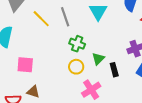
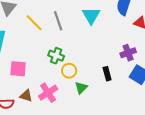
green cross: (77, 44) -> (56, 56), moved
green triangle: (98, 59) -> (81, 88), moved
pink cross: (91, 90) -> (48, 93), moved

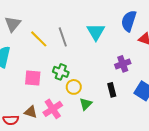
purple cross: (128, 53) -> (123, 64), moved
pink square: (18, 69) -> (33, 78), moved

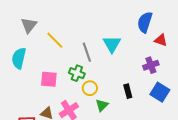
cyan triangle: (96, 32) -> (112, 44), moved
gray line: (63, 37) -> (87, 52), moved
purple cross: (123, 64) -> (151, 65), moved

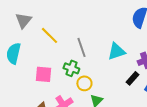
cyan triangle: (112, 44) -> (116, 51), moved, turned 42
black rectangle: (128, 91) -> (132, 78), moved, turned 56

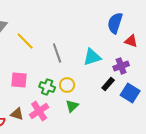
green cross: (71, 68) -> (47, 87), moved
yellow circle: (84, 83) -> (67, 85), moved

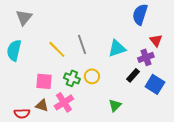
yellow line: (25, 41) -> (57, 49), moved
red triangle: (131, 41) -> (156, 40), moved, turned 32
pink square: (19, 80) -> (44, 81), moved
green triangle: (72, 106) -> (115, 105), moved

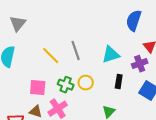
black rectangle: (133, 75) -> (119, 82), moved, turned -32

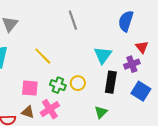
gray line: (76, 51) -> (73, 20), moved
cyan triangle: (111, 55) -> (103, 55), turned -36
black rectangle: (119, 82) -> (111, 82), size x1.5

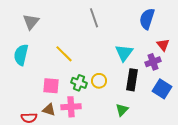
pink cross: (50, 109) -> (71, 107), turned 30

